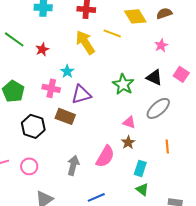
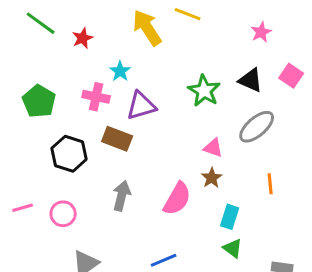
gray arrow: (73, 165) -> (122, 196), moved

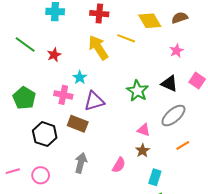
orange line: (270, 184) -> (183, 145), moved, turned 64
pink semicircle: (177, 199) -> (119, 165), size x0.7

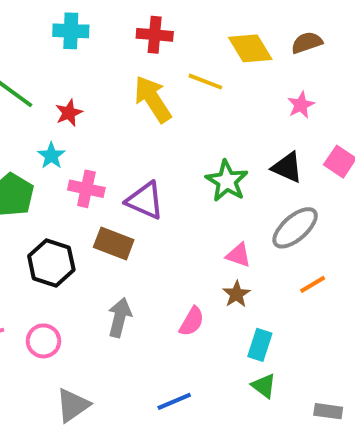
cyan star: (80, 77) -> (51, 156), moved
purple triangle: (94, 101) -> (145, 201), turned 40

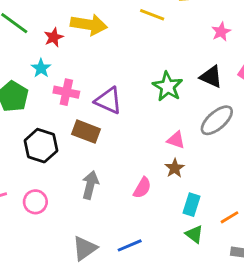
yellow arrow: (153, 99) -> (89, 25), moved, turned 132
orange line: (313, 284) -> (229, 217), moved
gray triangle: (73, 405) -> (85, 248), moved

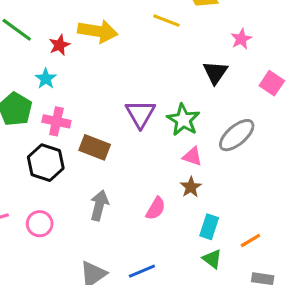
black triangle: (211, 77) -> (215, 72), moved, turned 40
green star: (168, 87) -> (183, 120), moved
pink cross: (66, 92) -> (56, 121), moved
purple triangle: (109, 101) -> (140, 114), moved, turned 36

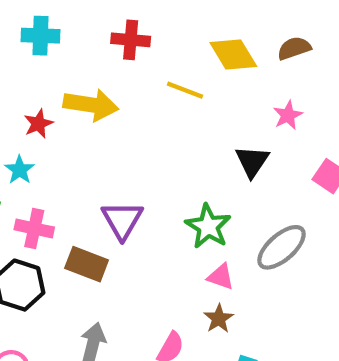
purple triangle: (140, 114) -> (122, 220), moved

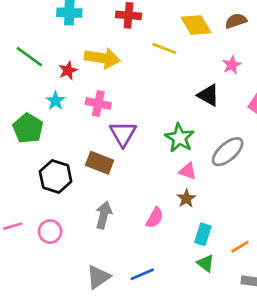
black triangle: (252, 161) -> (208, 95), turned -35
pink cross: (34, 228) -> (98, 103), moved

